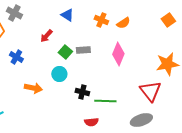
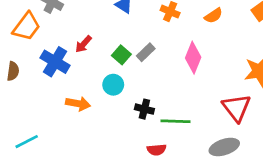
orange semicircle: (123, 23) -> (213, 16), moved
red arrow: (46, 36) -> (83, 44), moved
gray rectangle: (83, 50) -> (146, 52), turned -40
blue cross: (16, 57) -> (55, 62), size x1.5

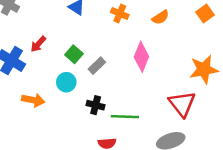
gray rectangle: (146, 52) -> (97, 66), moved

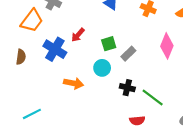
green square: (74, 54) -> (109, 44), turned 32
green line: (125, 117) -> (153, 98), turned 35

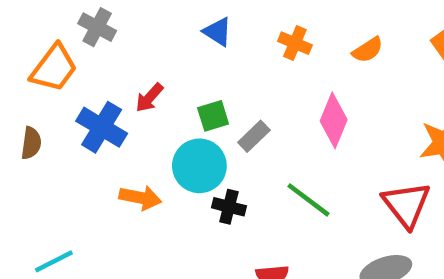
cyan circle: (102, 68) -> (199, 166), size x1.5
black cross: (127, 88) -> (229, 207), moved
green line: (153, 98) -> (309, 200), moved

